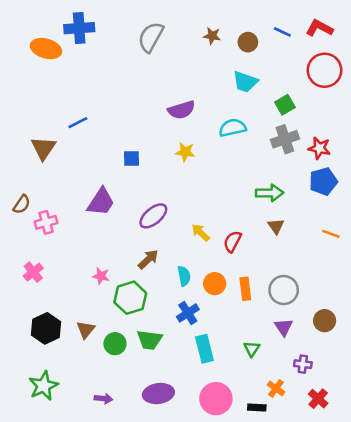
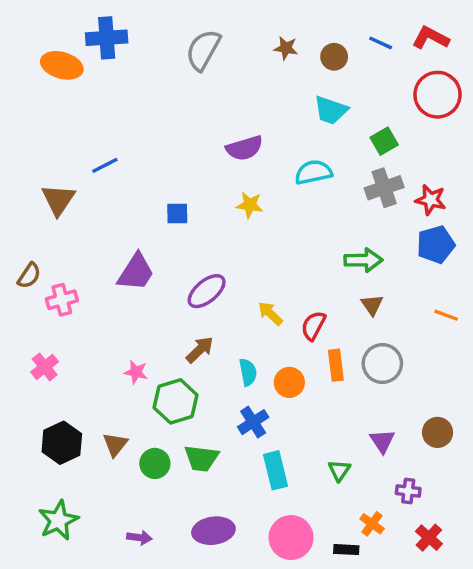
orange rectangle: (245, 289) -> (336, 365), moved
gray circle: (284, 290) -> (382, 363), moved

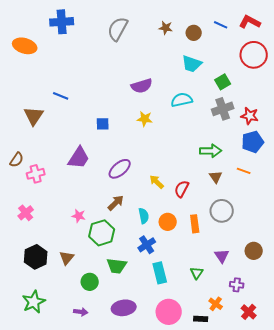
orange ellipse: (62, 65) -> (25, 46), moved
blue line: (105, 165) -> (61, 96), turned 49
orange line: (446, 315) -> (244, 171), moved
orange rectangle: (336, 365) -> (195, 224), moved
green circle: (155, 463) -> (90, 282), moved

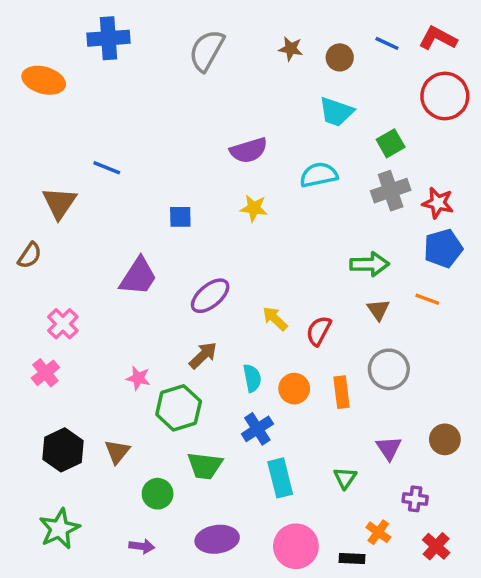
brown semicircle: (17, 160) -> (30, 255), moved
pink cross: (36, 174) -> (63, 324), moved, turned -30

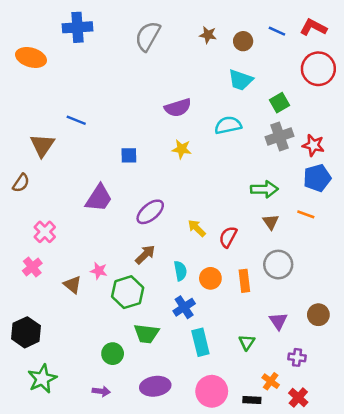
black hexagon: (63, 450) -> (26, 332), moved
brown triangle: (117, 452) -> (72, 285), moved, turned -30
red cross: (436, 546) -> (298, 398), moved

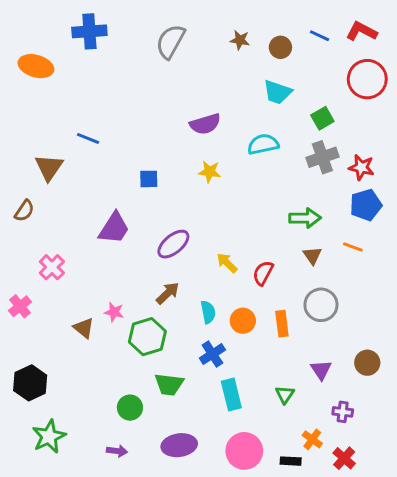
pink cross: (32, 267) -> (20, 306), moved

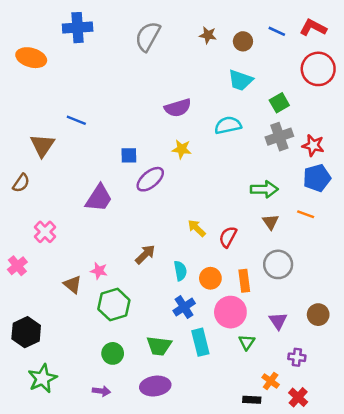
purple ellipse: (173, 244) -> (150, 179), moved
green hexagon: (147, 337) -> (114, 305), moved
green trapezoid: (169, 384) -> (159, 346), moved
pink circle: (244, 451) -> (230, 312), moved

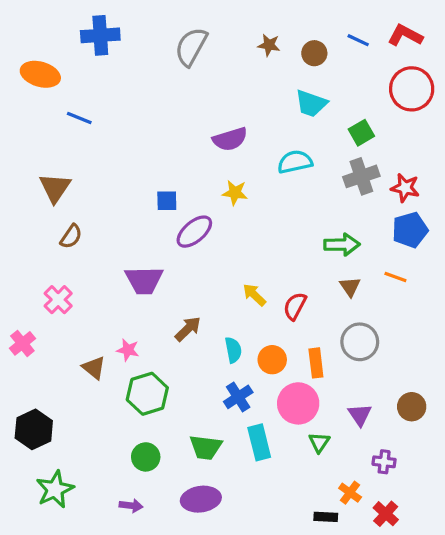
blue line: (76, 120) -> (79, 118), moved
brown semicircle: (21, 183) -> (71, 236), moved
purple trapezoid: (99, 198) -> (144, 280), moved, turned 56

